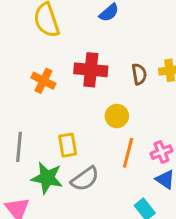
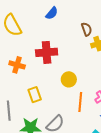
brown semicircle: (139, 74) -> (87, 29), moved
yellow rectangle: (68, 145) -> (35, 95), moved

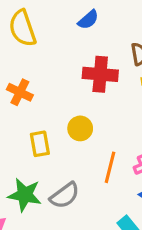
red cross: (47, 52) -> (100, 74), moved
yellow circle: (69, 79) -> (80, 128), moved

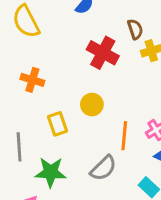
red cross: (100, 74) -> (103, 53), turned 32
gray semicircle: (65, 195) -> (103, 168), moved

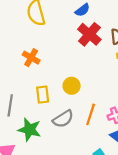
red cross: (103, 53) -> (89, 34), moved
gray semicircle: (103, 168) -> (63, 119), moved

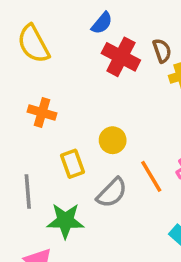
orange line: (91, 114) -> (151, 176), turned -35

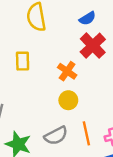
orange cross: (42, 112) -> (67, 71), moved
yellow rectangle: (72, 164) -> (23, 61), moved

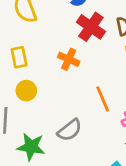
yellow circle: (68, 100) -> (26, 91), moved
orange line: (86, 133) -> (103, 99), moved

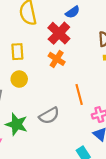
red cross: (91, 27) -> (59, 33), moved

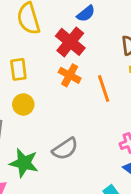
orange line: (79, 95) -> (104, 89), moved

